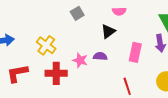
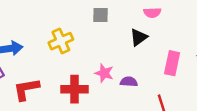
gray square: (77, 13) -> (100, 15), turned 32
yellow cross: (46, 45) -> (61, 41), moved, turned 30
purple semicircle: (100, 56) -> (129, 82), moved

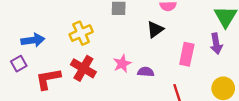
pink star: (104, 73) -> (122, 64), turned 30
red cross: (75, 89) -> (83, 68), moved, turned 30

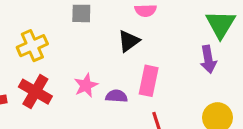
pink rectangle: (187, 54) -> (149, 81), moved

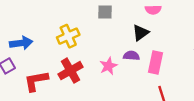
red cross: (35, 92) -> (70, 71), turned 30
purple semicircle: (116, 96) -> (131, 56), moved

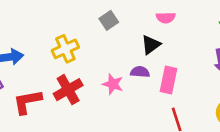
gray square: (105, 12) -> (109, 20), turned -35
pink star: (108, 66) -> (113, 84), turned -30

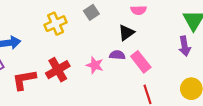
yellow cross: (65, 49) -> (56, 24), moved
pink rectangle: (168, 80) -> (141, 62), turned -50

